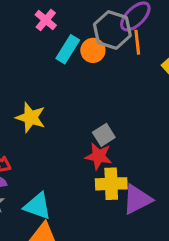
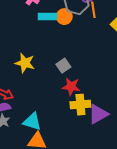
cyan rectangle: (68, 49) -> (48, 17), turned 60
gray square: (104, 135) -> (63, 66), moved

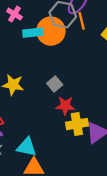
orange circle: (64, 17) -> (51, 31), size x1.6

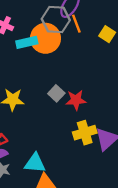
red star: (65, 106) -> (76, 100), moved

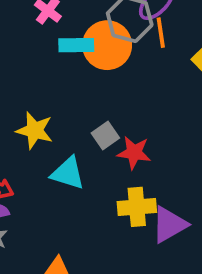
cyan triangle: (35, 163) -> (68, 173), moved

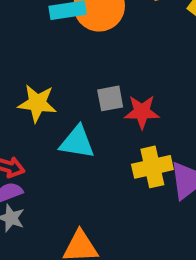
gray square: (105, 136) -> (110, 98), turned 32

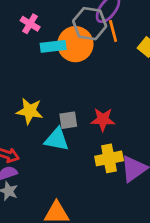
gray square: (110, 98) -> (68, 120), moved

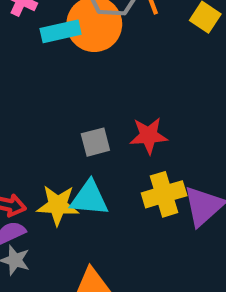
yellow star: (30, 111) -> (58, 205), moved
cyan triangle: (57, 139) -> (89, 198), moved

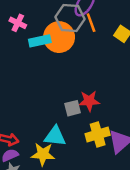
gray square: (95, 142) -> (73, 108), moved
yellow star: (58, 205) -> (43, 154), moved

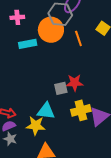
pink cross: (18, 23) -> (17, 17), turned -32
orange line: (91, 23) -> (78, 38), moved
cyan rectangle: (40, 41) -> (28, 44), moved

